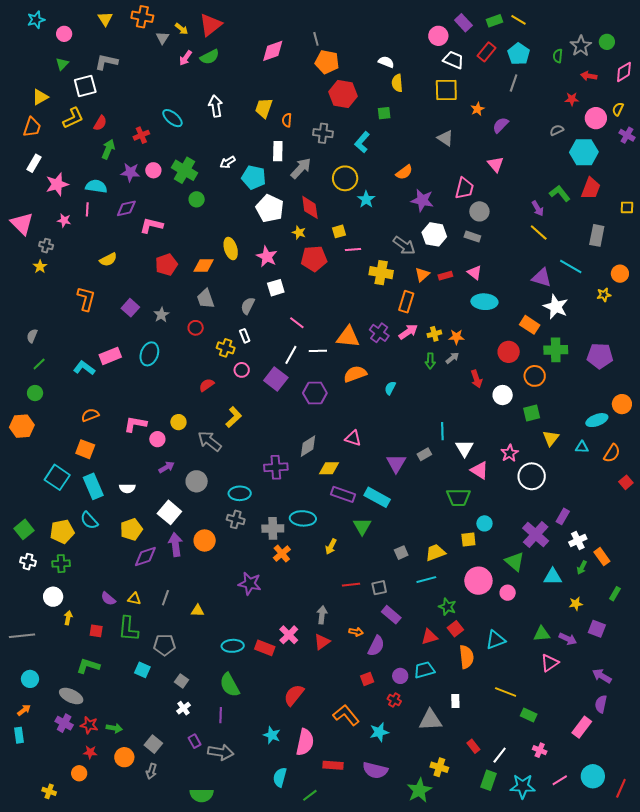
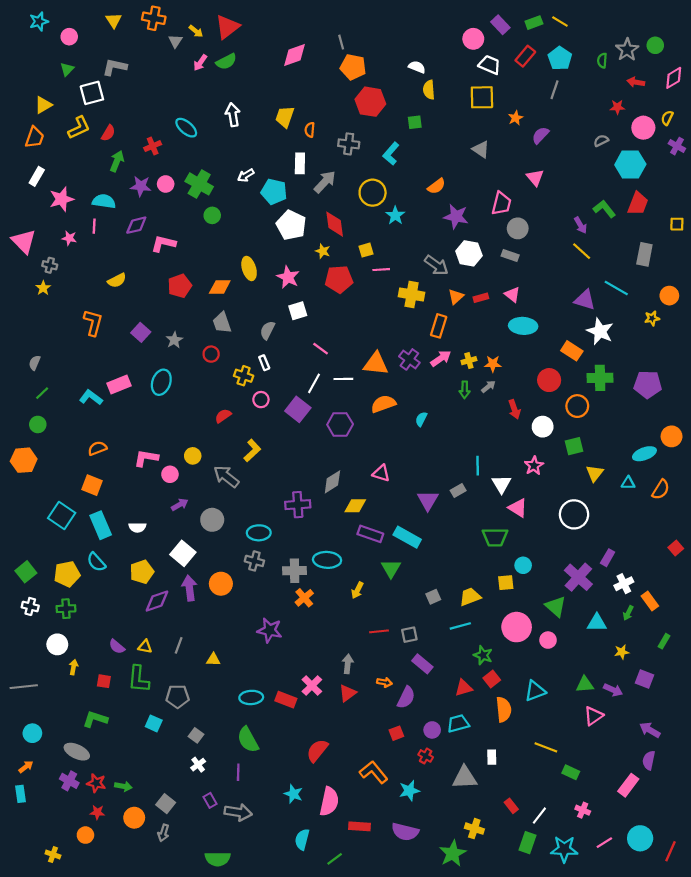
pink star: (510, 453) -> (534, 466), moved
red square: (626, 482) -> (676, 548), moved

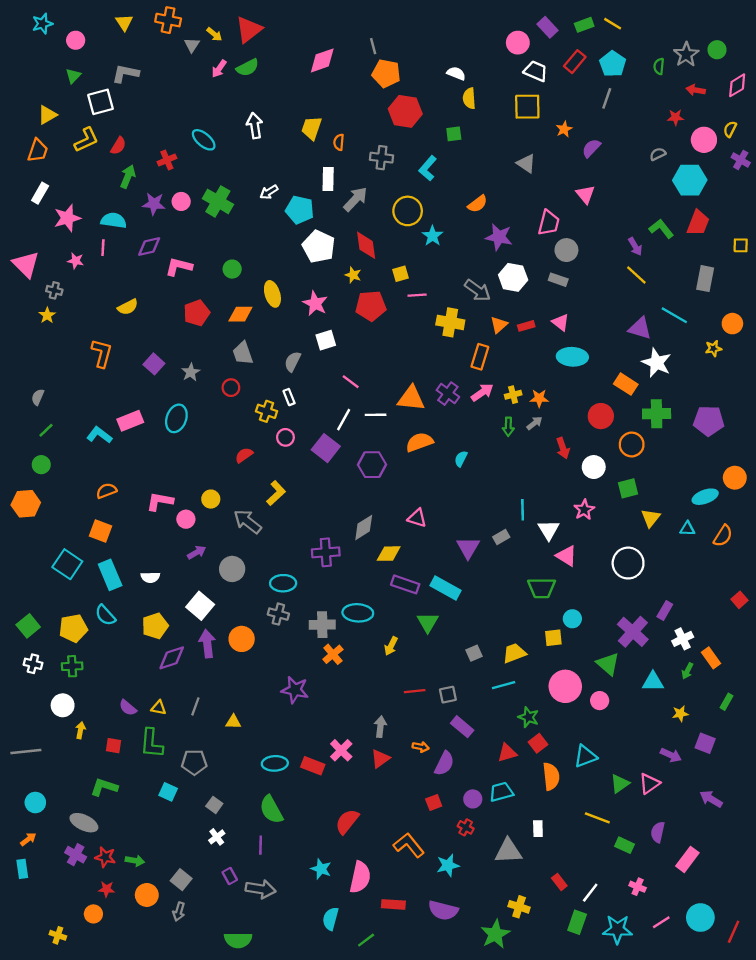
green circle: (212, 215) -> (232, 269), moved
green triangle: (585, 684) -> (620, 784), moved, turned -30
purple semicircle: (649, 760) -> (658, 832), moved

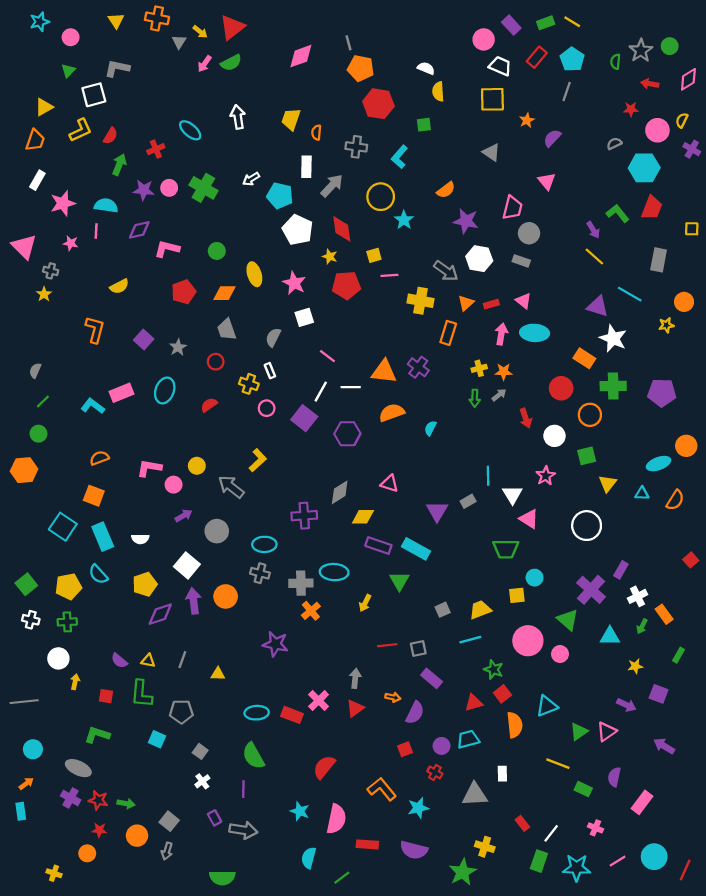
pink arrow: (482, 392) -> (501, 334), moved, turned -45
red semicircle: (244, 455) -> (209, 405), moved

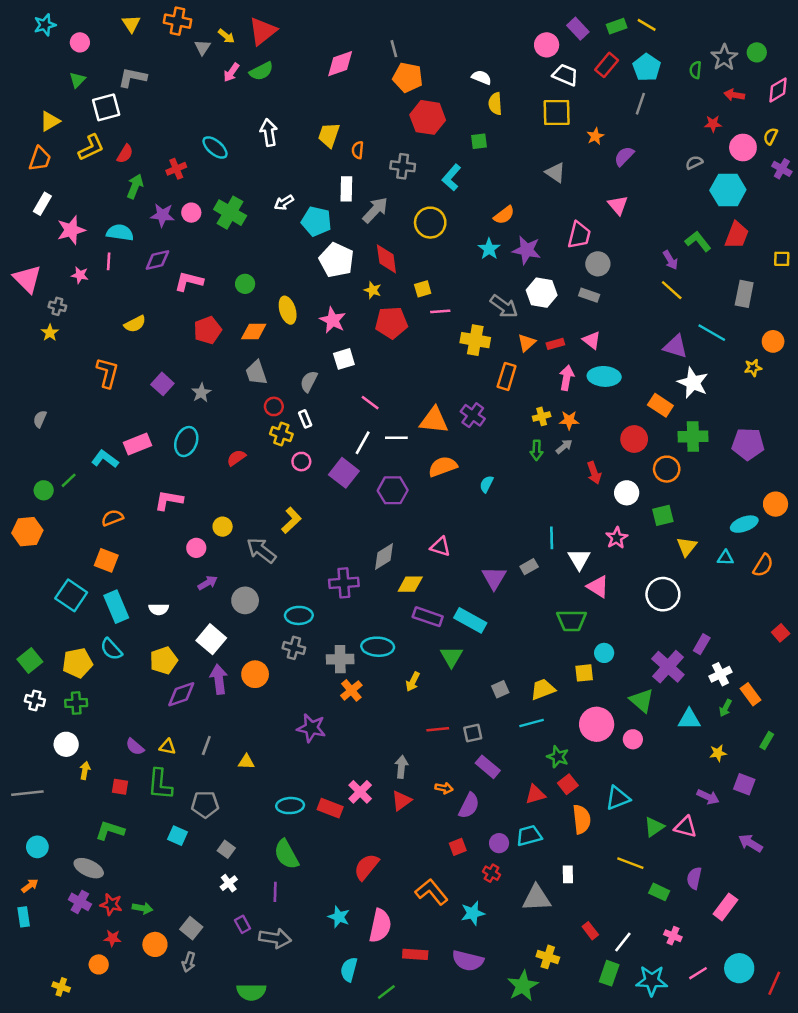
cyan star: (404, 220) -> (489, 249), moved
red circle: (216, 362) -> (274, 406), moved
green line: (43, 402) -> (69, 480), moved
pink L-shape: (149, 468) -> (169, 500), moved
pink triangle: (607, 732) -> (685, 827), turned 50

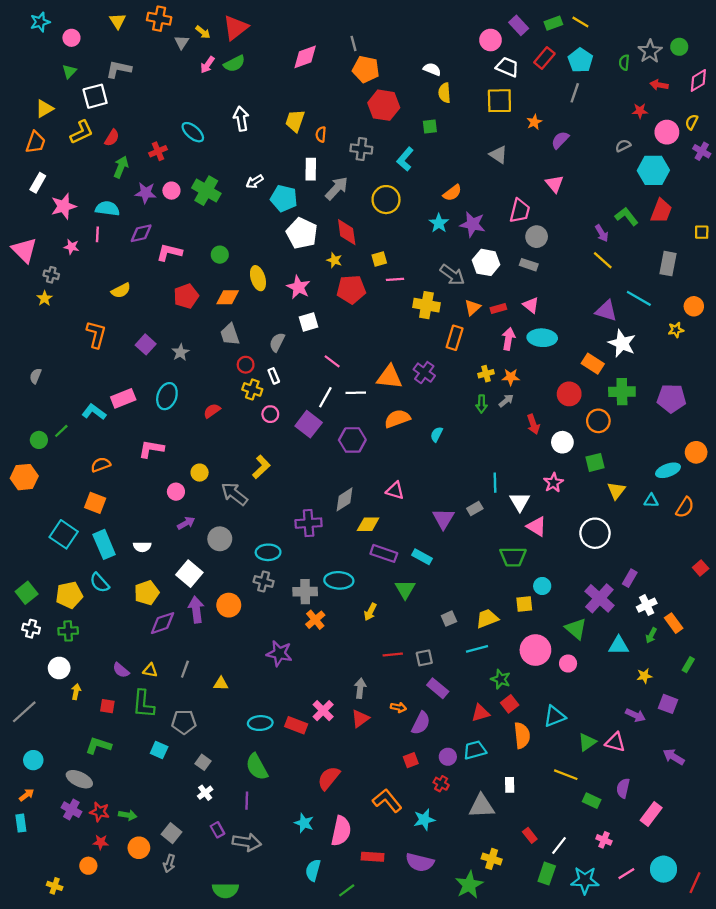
cyan rectangle: (470, 620) -> (422, 557), size x0.7
gray line: (27, 793) -> (24, 712), turned -36

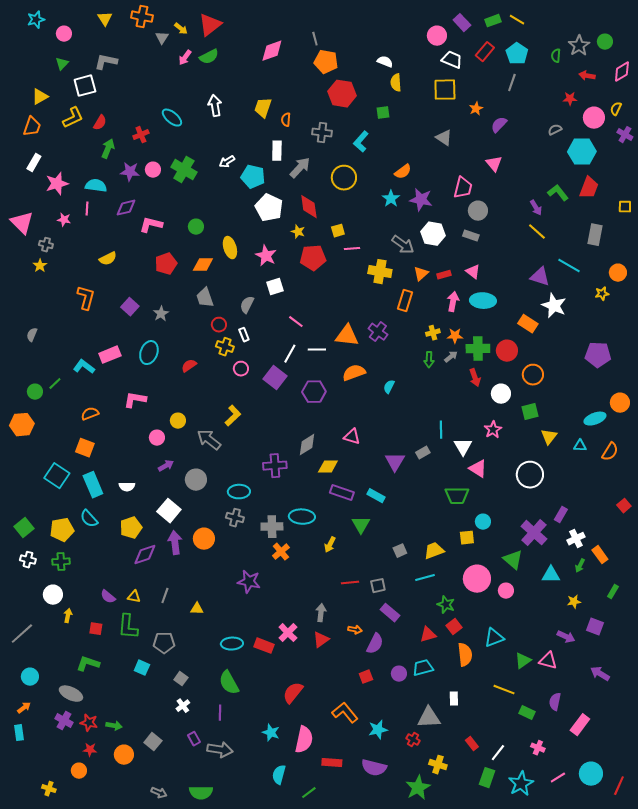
green cross: (622, 392) -> (478, 349), moved
red cross: (441, 784) -> (413, 740), moved
gray arrow: (169, 863) -> (159, 793), moved, turned -84
cyan star: (585, 880) -> (521, 784), turned -30

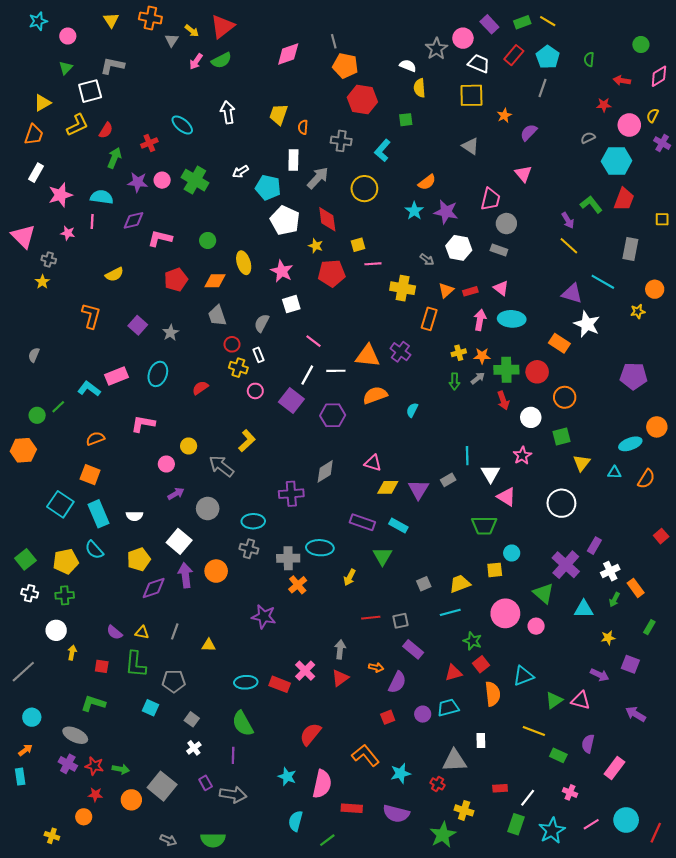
gray star: (579, 46) -> (436, 49), moved
gray arrow: (403, 245) -> (427, 260), size x0.6
yellow diamond: (328, 467) -> (388, 487), moved
gray square: (153, 742) -> (162, 786), size x1.5
red rectangle: (472, 744) -> (500, 788), turned -56

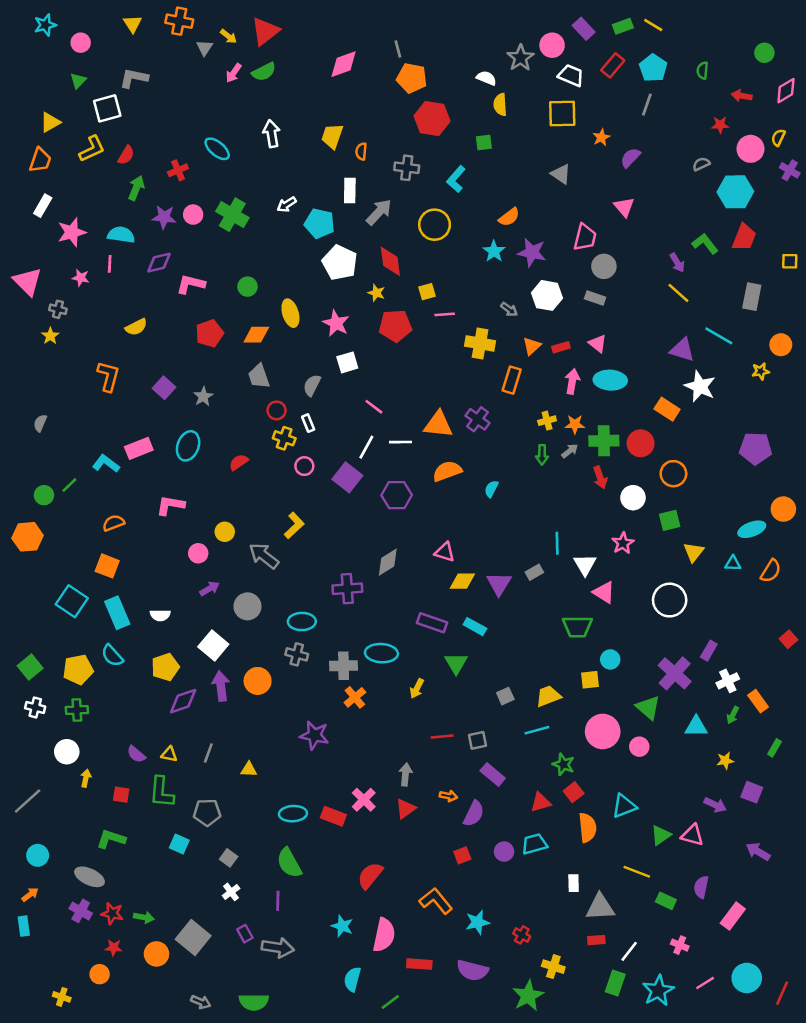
gray triangle: (454, 761) -> (600, 907), moved

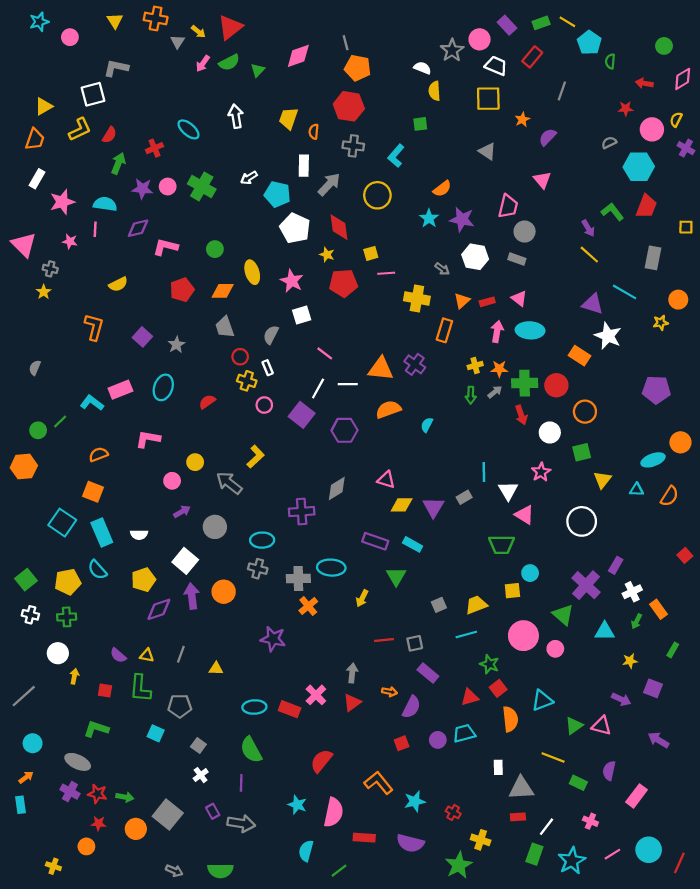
cyan pentagon: (653, 68) -> (589, 43), moved
green triangle: (78, 81) -> (258, 70), moved
red hexagon: (432, 118) -> (349, 106), moved

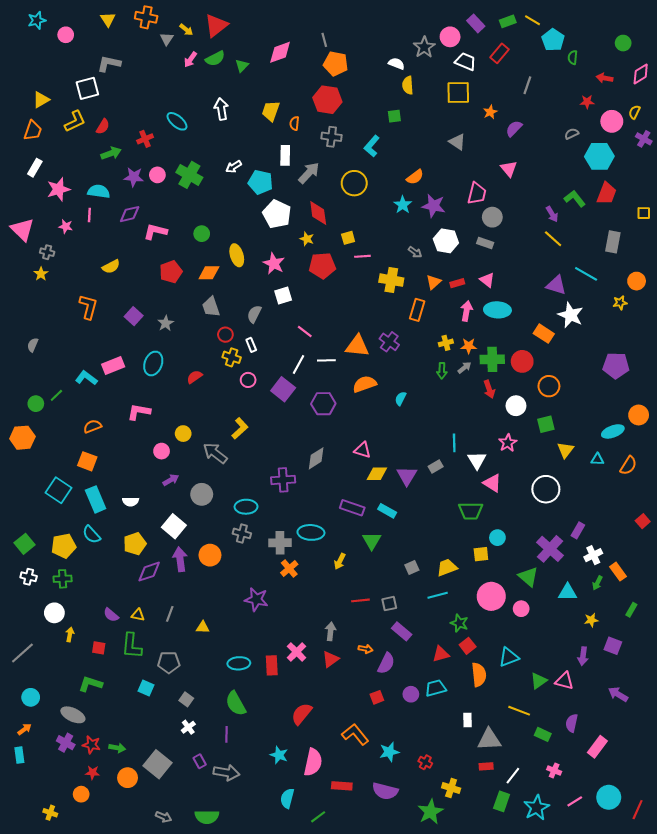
green arrow: (118, 163) -> (111, 153), turned 48
purple arrow: (621, 699) -> (583, 656), turned 72
red rectangle: (290, 709) -> (272, 665), turned 66

